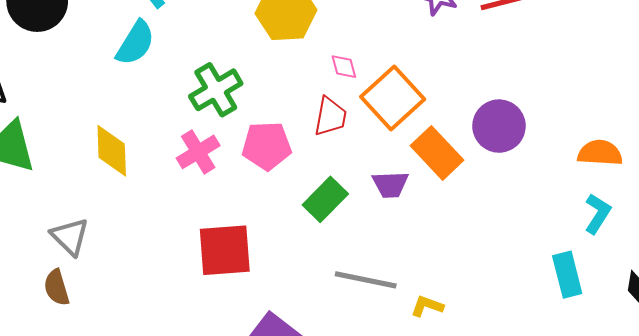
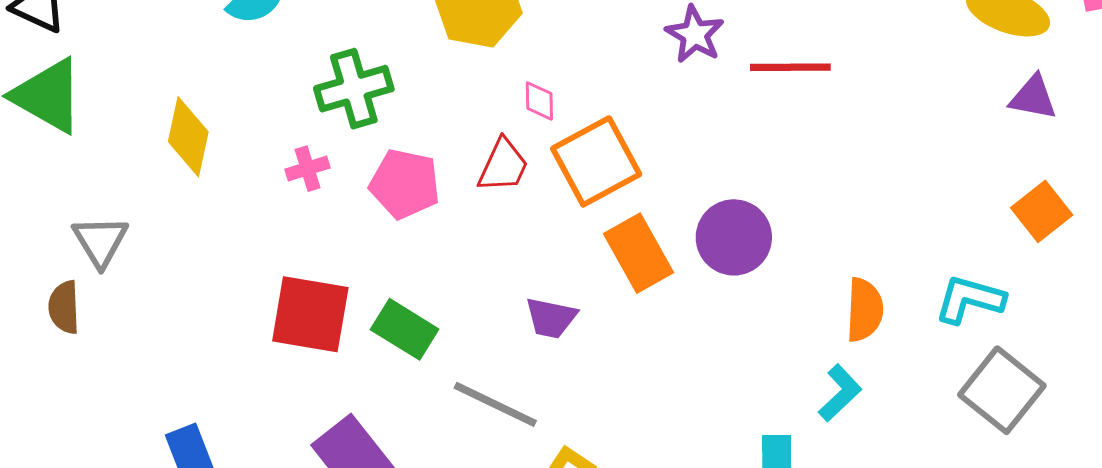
pink cross: (198, 152) -> (308, 169), size x0.7
orange semicircle: (600, 153) -> (865, 310), turned 75
purple trapezoid: (390, 185) -> (551, 318), moved
green rectangle: (325, 199) -> (405, 329), moved, turned 63

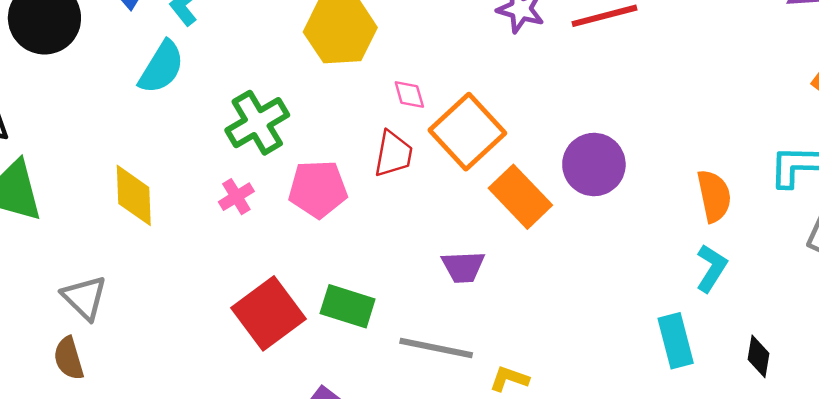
red square: (310, 314) -> (269, 313), turned -32

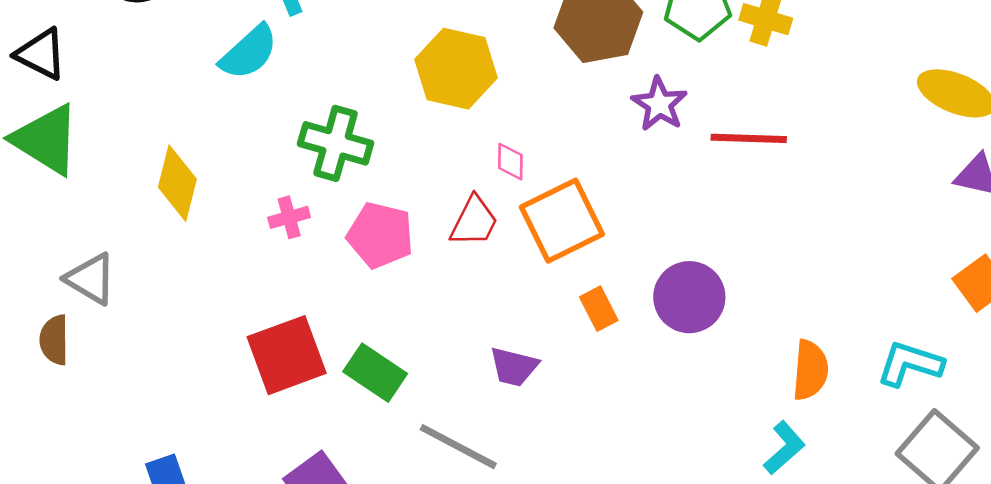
green cross: (257, 123) -> (336, 143), turned 30
orange rectangle: (520, 197) -> (599, 309), size x0.6
gray triangle: (84, 298) -> (91, 279), turned -30

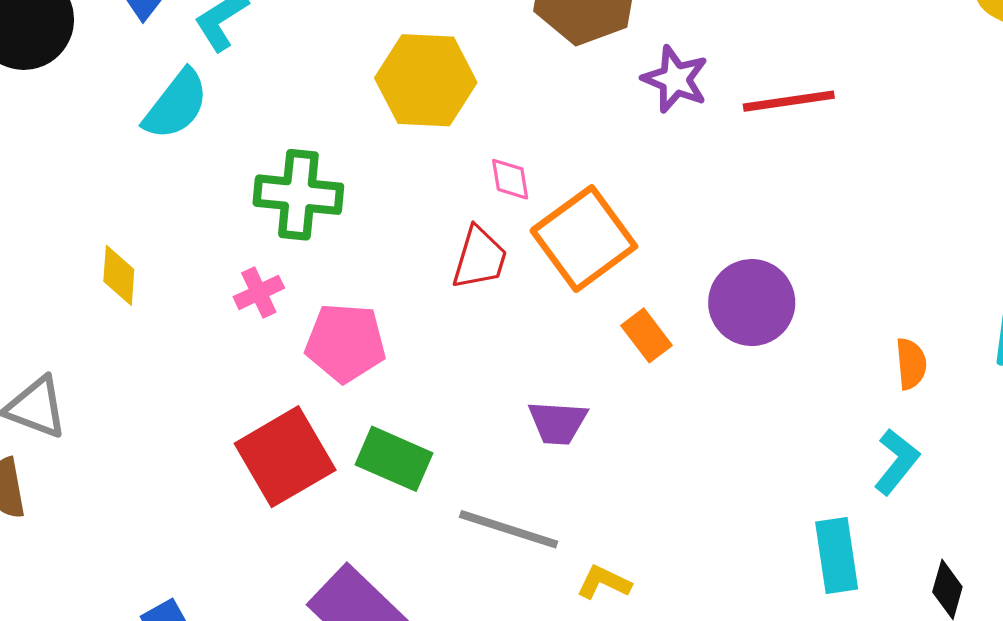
yellow diamond: (177, 183) -> (119, 275), size x0.7
pink pentagon: (380, 235) -> (345, 343), moved
orange semicircle: (810, 370) -> (911, 364), size x0.7

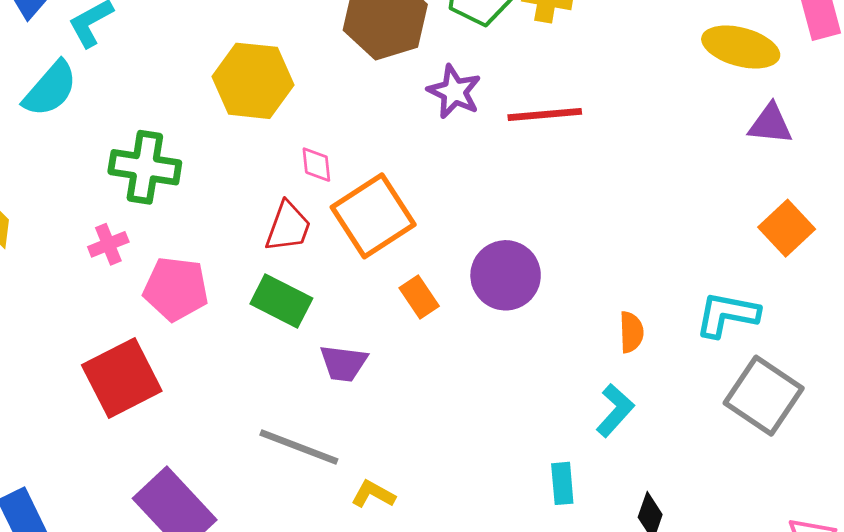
green rectangle: (394, 459) -> (281, 301), moved
cyan rectangle: (837, 556) -> (562, 483), size x0.7

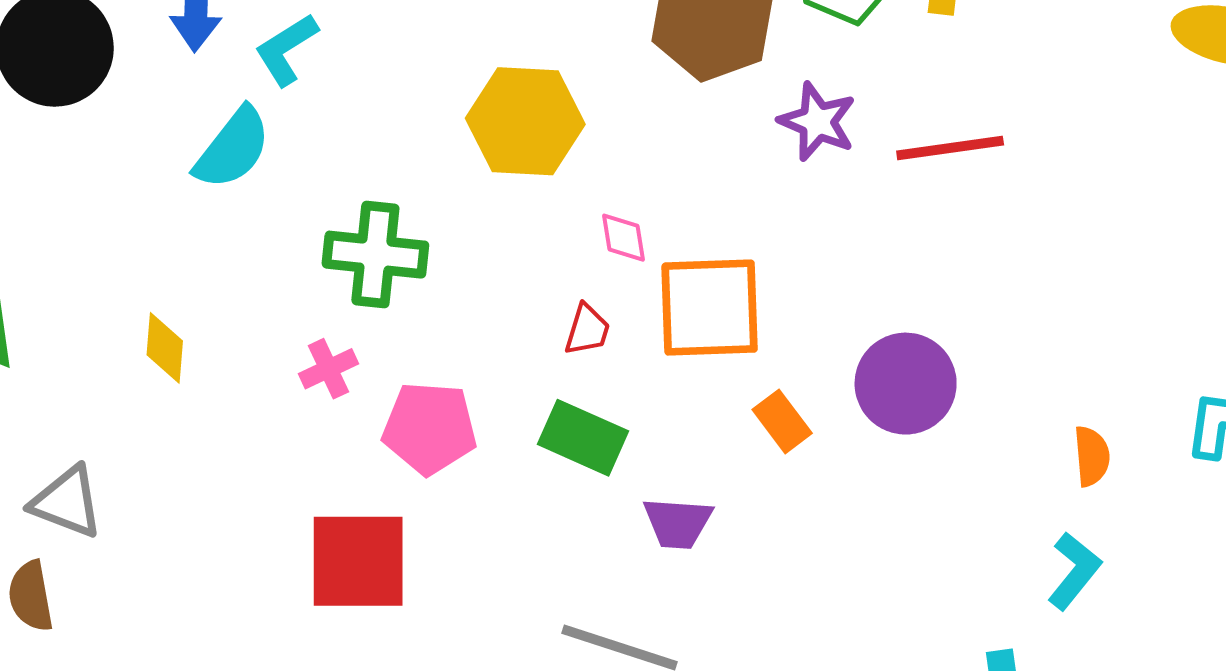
orange square: (373, 216) -> (710, 308), turned 34
red trapezoid: (288, 227) -> (587, 330), size x0.7
red square: (122, 378) -> (358, 561), turned 30

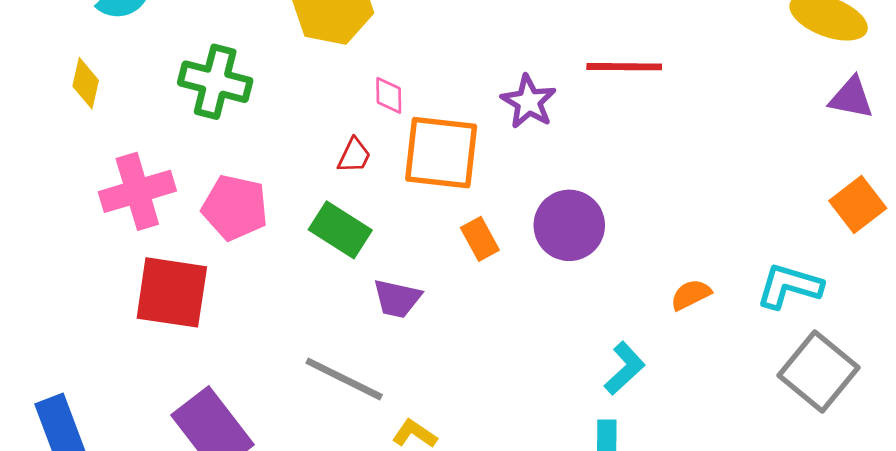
purple star: (817, 122) -> (529, 102), moved
yellow diamond: (165, 348) -> (86, 83), moved
pink cross: (329, 369) -> (137, 191), moved, size x1.8
orange semicircle: (1092, 456) -> (691, 295), turned -120
cyan L-shape: (1074, 571) -> (625, 368), moved

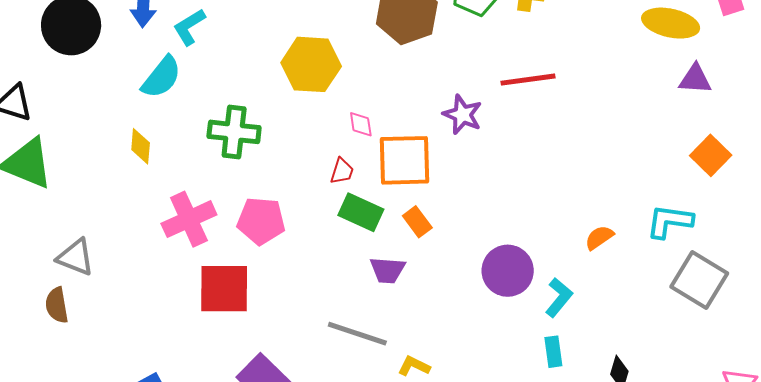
purple circle: (569, 225) -> (508, 271), moved
green rectangle: (340, 230) -> (361, 212), moved
orange rectangle: (480, 239) -> (417, 222), moved

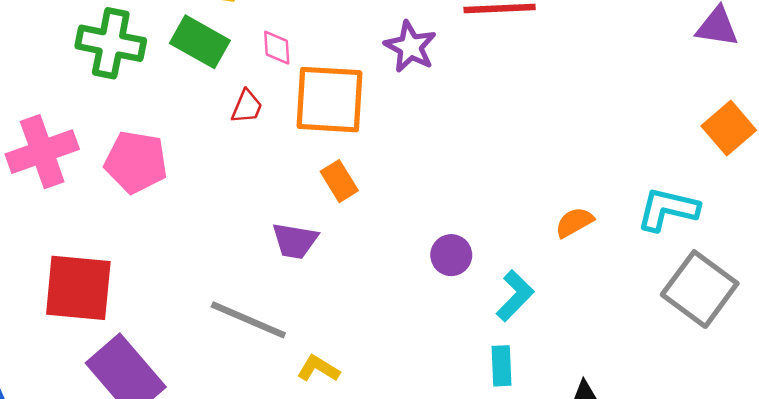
green rectangle: (361, 212) -> (200, 42), moved
purple circle: (508, 271) -> (451, 255), size x0.6
red square: (224, 289) -> (78, 288), moved

